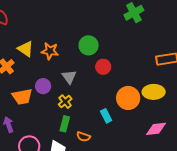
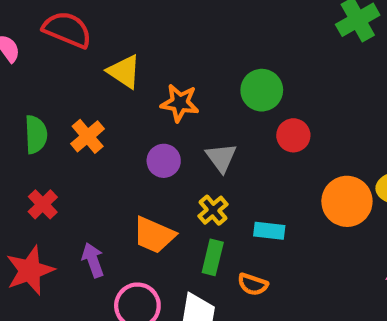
yellow triangle: (25, 49) -> (124, 72), moved
purple circle: (43, 86) -> (164, 161), moved
orange trapezoid: (22, 97) -> (154, 235), moved, turned 35
cyan rectangle: (106, 116) -> (269, 231), moved, turned -56

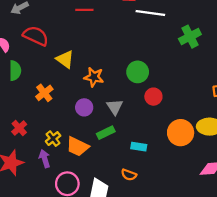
green semicircle: (36, 134) -> (15, 71), moved
yellow cross: (213, 210) -> (53, 139), moved
green rectangle: (213, 257) -> (106, 133), moved, turned 48

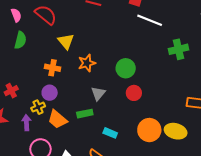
orange star: (94, 77) -> (87, 63), turned 30
orange cross: (44, 93) -> (53, 68), moved, turned 35
purple circle: (84, 107) -> (50, 93), moved

